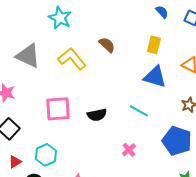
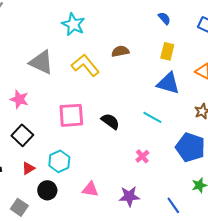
blue semicircle: (162, 12) -> (164, 18), moved
brown semicircle: (107, 45) -> (120, 51), turned -54
black semicircle: (97, 115) -> (110, 121), turned -132

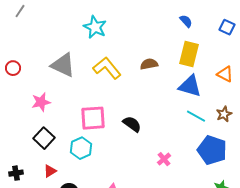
brown semicircle: (120, 51) -> (149, 64), moved
yellow rectangle: (167, 51) -> (189, 54), size x1.4
pink star: (19, 99) -> (41, 102), turned -30
cyan line: (152, 117) -> (196, 116), moved
cyan hexagon: (59, 161) -> (81, 148), moved

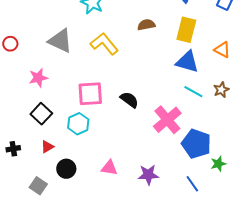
brown semicircle: (149, 64) -> (146, 25), moved
blue pentagon: (212, 150) -> (196, 144), moved
pink cross: (164, 159) -> (167, 120), moved, size x2.0

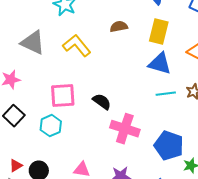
cyan line: (193, 92) -> (166, 94), turned -36
pink cross: (167, 120) -> (125, 129), moved, turned -32
red triangle: (47, 147) -> (16, 166), moved

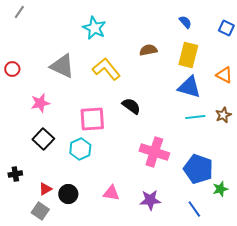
black semicircle: (102, 102) -> (131, 106), moved

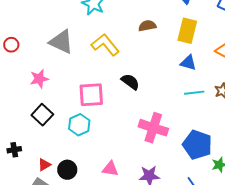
blue triangle: (189, 87) -> (188, 63), size x0.7

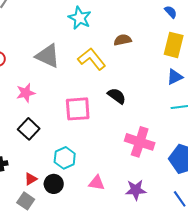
brown semicircle: (147, 26) -> (123, 40), moved
blue triangle: (188, 63) -> (175, 77), turned -42
cyan hexagon: (79, 125) -> (65, 158), moved

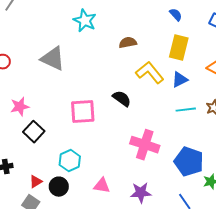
yellow L-shape: (92, 59) -> (150, 73), moved
pink star: (26, 93) -> (20, 107), moved

